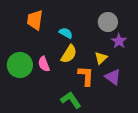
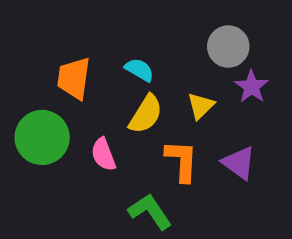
orange trapezoid: (35, 20) -> (74, 78), moved
yellow triangle: (101, 58) -> (201, 106), moved
pink semicircle: (44, 64) -> (103, 154), moved

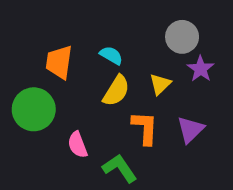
pink semicircle: (103, 154) -> (78, 145), moved
purple triangle: (239, 163) -> (190, 130), turned 40

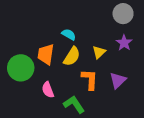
gray circle: (182, 37) -> (123, 14), moved
orange trapezoid: (59, 62) -> (46, 54), moved

